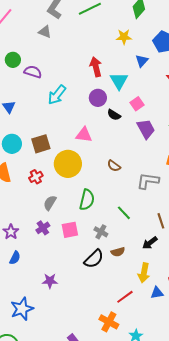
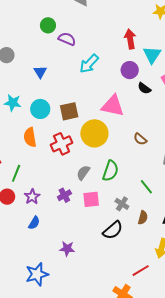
pink triangle: (84, 135) -> (113, 106), size x1.4
red cross: (36, 177) -> (62, 144), size x1.5
gray semicircle: (50, 203) -> (83, 173), moved
brown semicircle: (118, 252) -> (143, 218), moved, turned -64

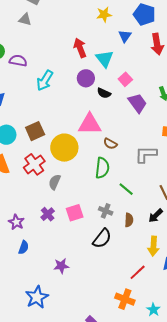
pink triangle: (113, 106) -> (90, 124), moved
green semicircle: (111, 171) -> (102, 168), moved
gray semicircle: (83, 173) -> (55, 182), moved

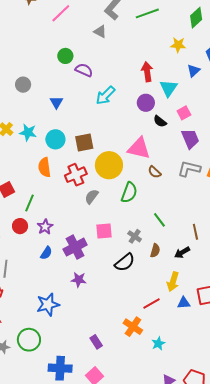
gray L-shape: (146, 154) -> (189, 169), moved
green semicircle: (102, 168) -> (129, 193), moved
purple cross: (48, 214) -> (75, 247), moved, size x1.6

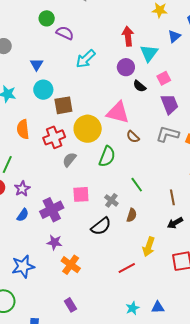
cyan circle: (55, 139) -> (43, 90), moved
black arrow: (182, 252) -> (175, 223), moved
blue triangle: (184, 303) -> (158, 307), moved
orange cross: (133, 327) -> (71, 265), moved

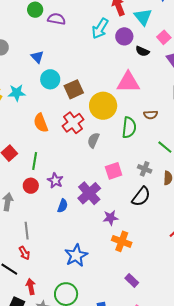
cyan arrow: (86, 59) -> (100, 28), moved
brown semicircle: (133, 137) -> (151, 115), moved, turned -32
purple star: (54, 242) -> (111, 218), moved

